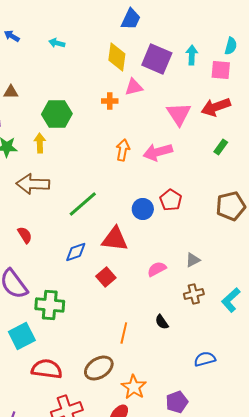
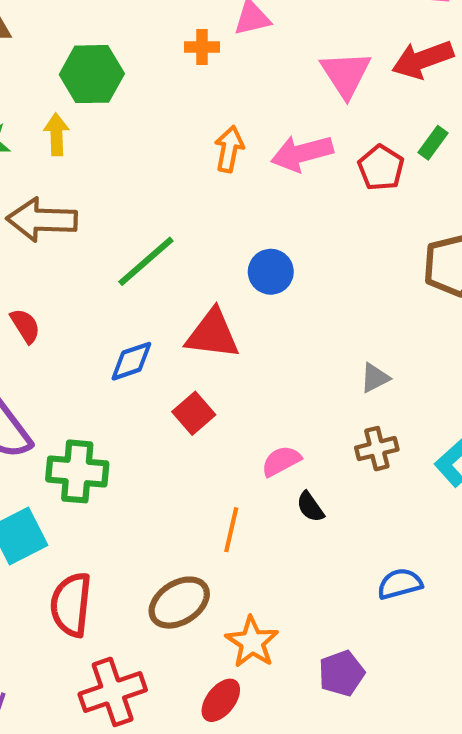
red pentagon: (171, 200) -> (381, 168), moved
pink semicircle: (157, 269) -> (281, 461), moved
red semicircle: (47, 369) -> (71, 605), turned -92

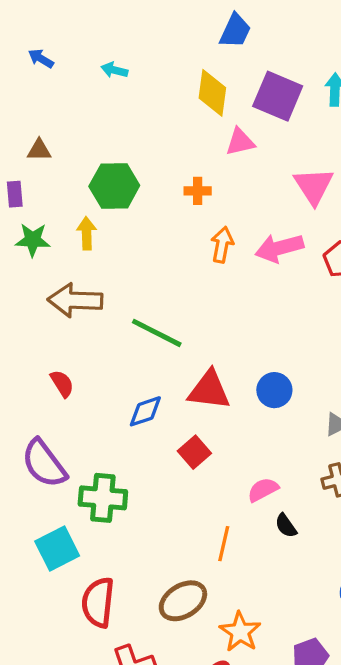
orange cross: (202, 47) -> (198, 191), moved
green line: (146, 261) -> (157, 333), turned 68
blue circle: (271, 272) -> (274, 390), moved

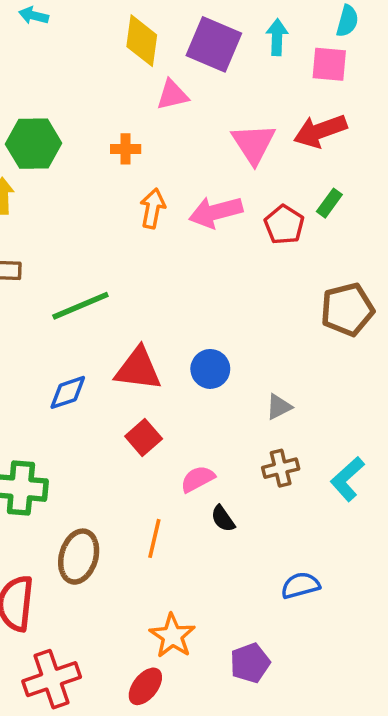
green line: (157, 333) -> (80, 306), turned -50
red square: (194, 452) -> (144, 437), moved
brown ellipse: (183, 601) -> (79, 557), moved, turned -42

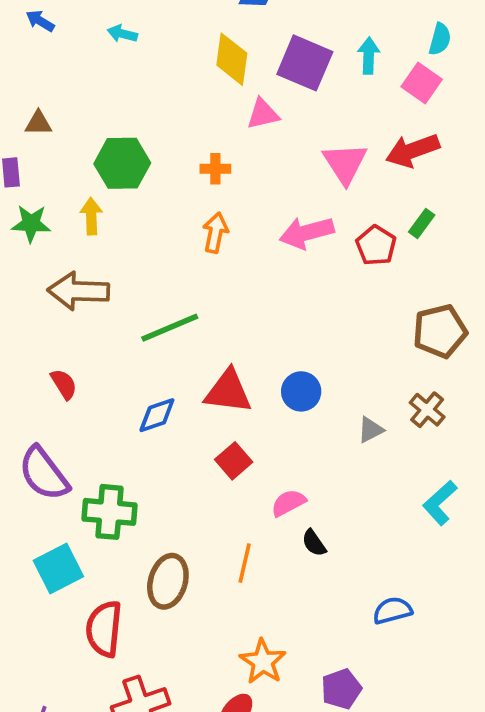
pink square: (329, 64) -> (422, 83), turned 30
orange arrow: (153, 208) -> (215, 233), moved
brown cross: (281, 468) -> (427, 410), moved, turned -36

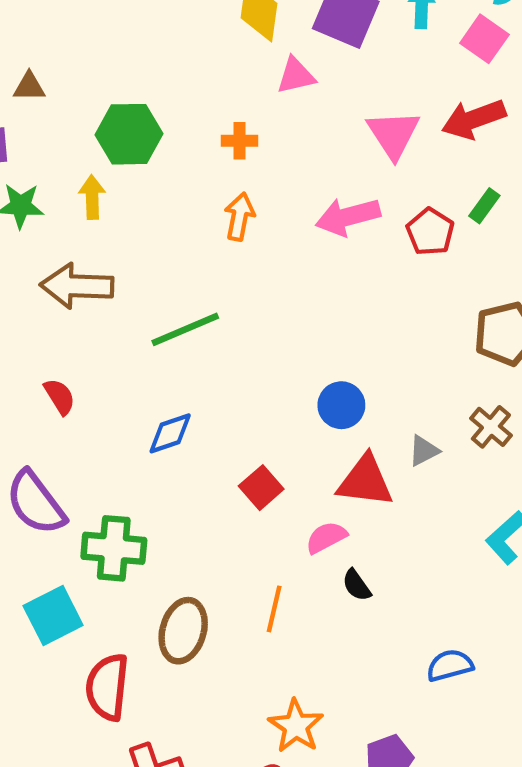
red triangle: (228, 391) -> (365, 481), moved

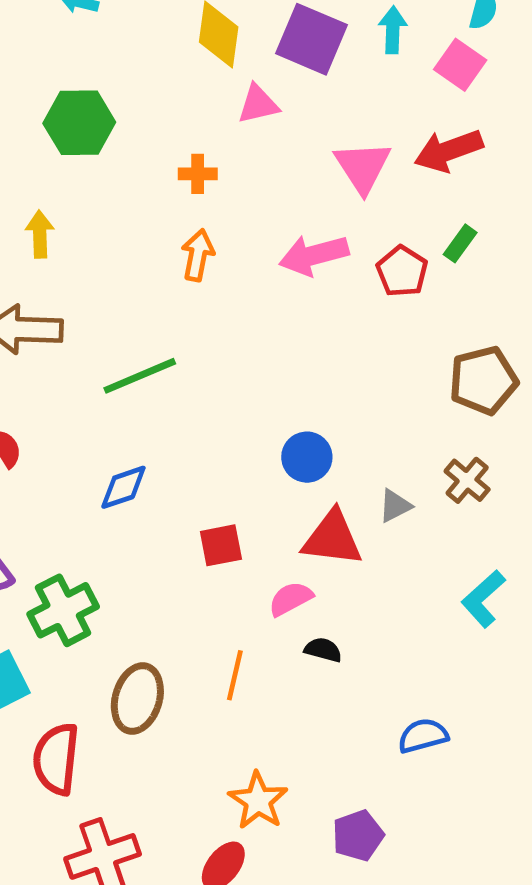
green hexagon: (129, 134) -> (79, 123), moved
red square: (261, 488) -> (221, 545), turned 30
green cross: (114, 548) -> (63, 610), turned -32
black semicircle: (357, 585) -> (323, 650), turned 140

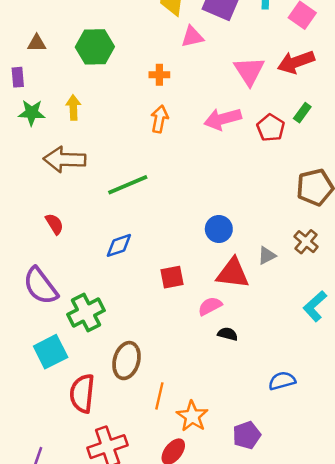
orange line: (235, 675) -> (159, 396), moved

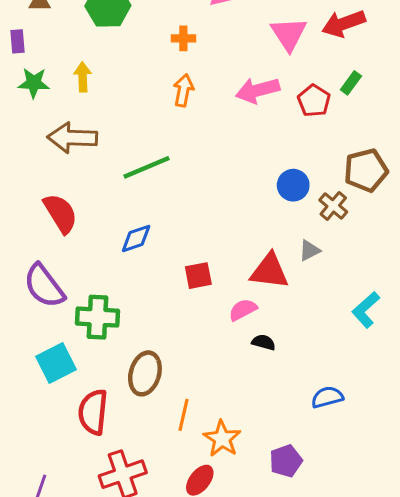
red semicircle: (54, 224) -> (60, 213), size x1.6
blue circle: (219, 229) -> (293, 185), moved
brown cross: (306, 242) -> (333, 206), moved
green cross: (86, 312) -> (98, 317), turned 30

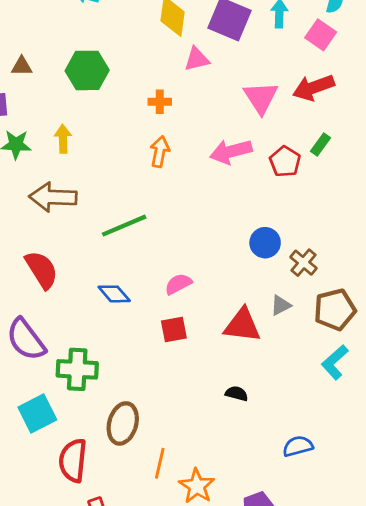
brown pentagon: (366, 170) -> (335, 310), moved
blue diamond: (136, 239) -> (114, 294), turned 68
pink semicircle: (243, 310) -> (178, 284), moved

